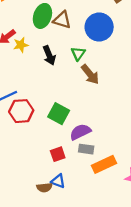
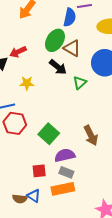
yellow star: (21, 45) -> (27, 83), moved
black arrow: (49, 55) -> (58, 67), moved, turned -42
brown arrow: (90, 74) -> (91, 135), moved
orange rectangle: (104, 164) -> (63, 189), moved

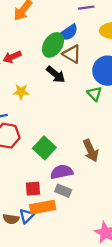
blue semicircle: (70, 17) -> (68, 33), moved, turned 42
green triangle: (80, 83) -> (94, 94), moved, turned -32
orange rectangle: (63, 189) -> (43, 207), moved
blue triangle: (34, 196) -> (27, 216), turned 40

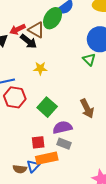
brown triangle: (72, 54) -> (36, 30), moved
black arrow: (56, 74) -> (28, 41), moved
yellow star: (21, 92) -> (40, 68), moved

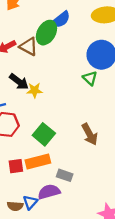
black arrow: (28, 41) -> (19, 82), moved
purple semicircle: (62, 127) -> (49, 192), moved
red square: (38, 142) -> (16, 166), moved
orange rectangle: (47, 158) -> (38, 161), moved

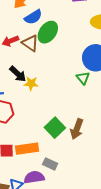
blue semicircle: (61, 20) -> (33, 17), moved
green square: (44, 134) -> (55, 128), moved
brown arrow: (90, 134) -> (77, 129), turned 42

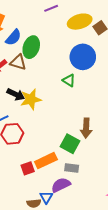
green triangle: (83, 78) -> (69, 80), moved
yellow star: (31, 84) -> (31, 99), size x1.5
green square: (55, 128) -> (70, 144), moved

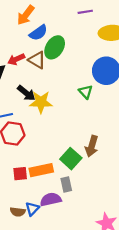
gray rectangle: (72, 168) -> (66, 184), turned 56

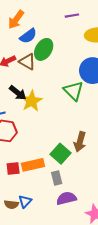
green triangle: (86, 92) -> (73, 91), size x1.5
yellow star: (41, 102) -> (32, 101), turned -30
purple semicircle: (51, 199) -> (66, 198), moved

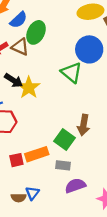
gray rectangle: (57, 178) -> (63, 165), turned -64

